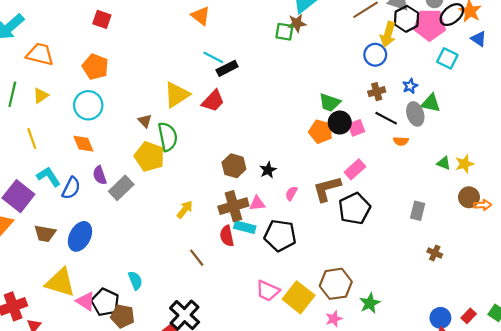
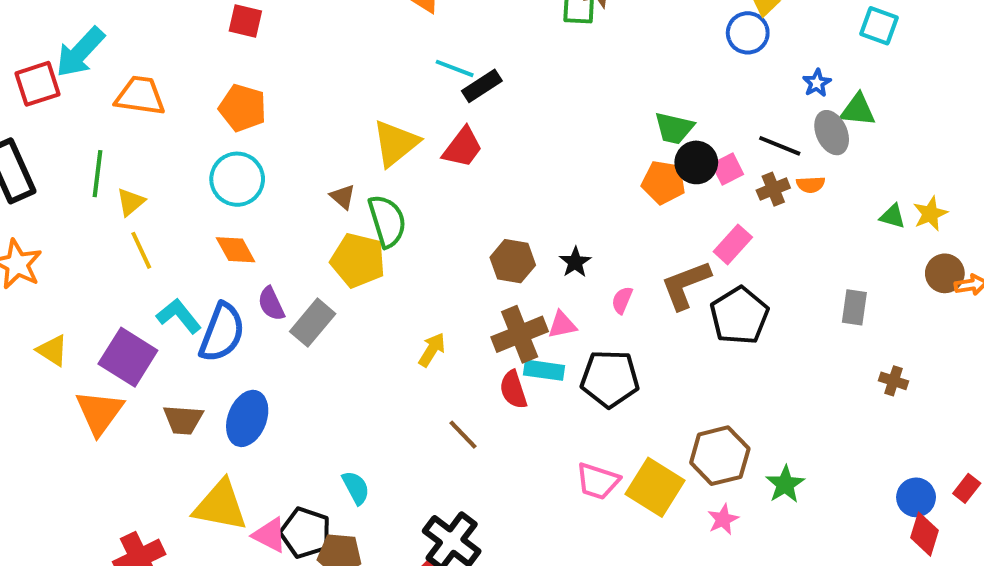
brown cross: (377, 92) -> (773, 189), moved
yellow triangle: (41, 96) -> (131, 202), moved
blue semicircle: (71, 188) -> (222, 332), size x1.4

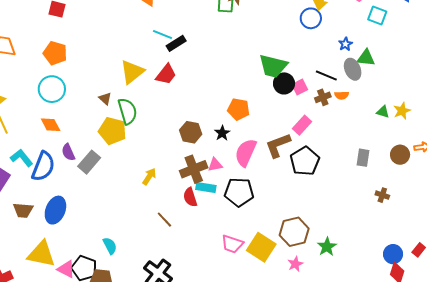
green trapezoid: (674, 128) -> (273, 66), size x1.4
orange pentagon: (664, 182) -> (239, 109), moved
brown circle: (945, 273) -> (400, 155), moved
pink semicircle: (622, 300) -> (246, 153), size x2.0

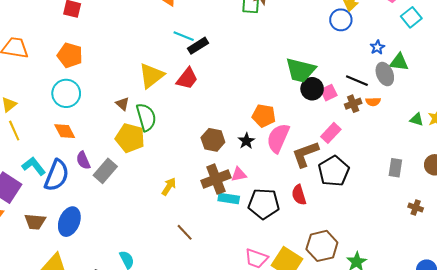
cyan square: (377, 16) -> (411, 17), turned 30
pink semicircle: (246, 153) -> (278, 138), moved
red semicircle: (190, 197) -> (299, 195), moved

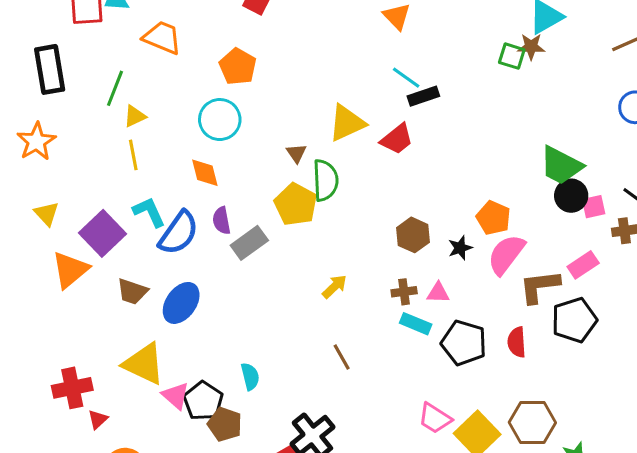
brown cross: (216, 179) -> (404, 292), size x0.6

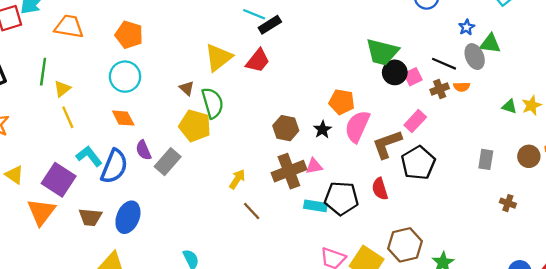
brown cross: (404, 292) -> (289, 171), size x1.8
cyan rectangle: (416, 324) -> (315, 206), moved
brown line: (342, 357) -> (252, 211), moved

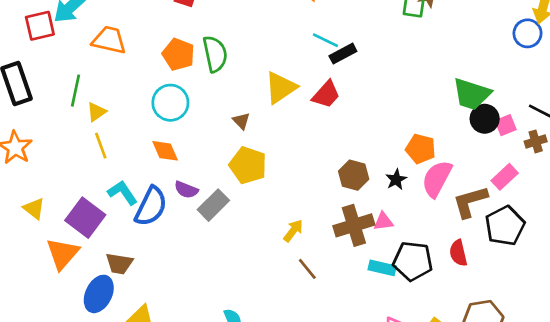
green semicircle: (213, 103) -> (215, 54), moved
purple semicircle: (143, 150) -> (186, 190), turned -48
blue ellipse: (128, 217) -> (99, 294), moved

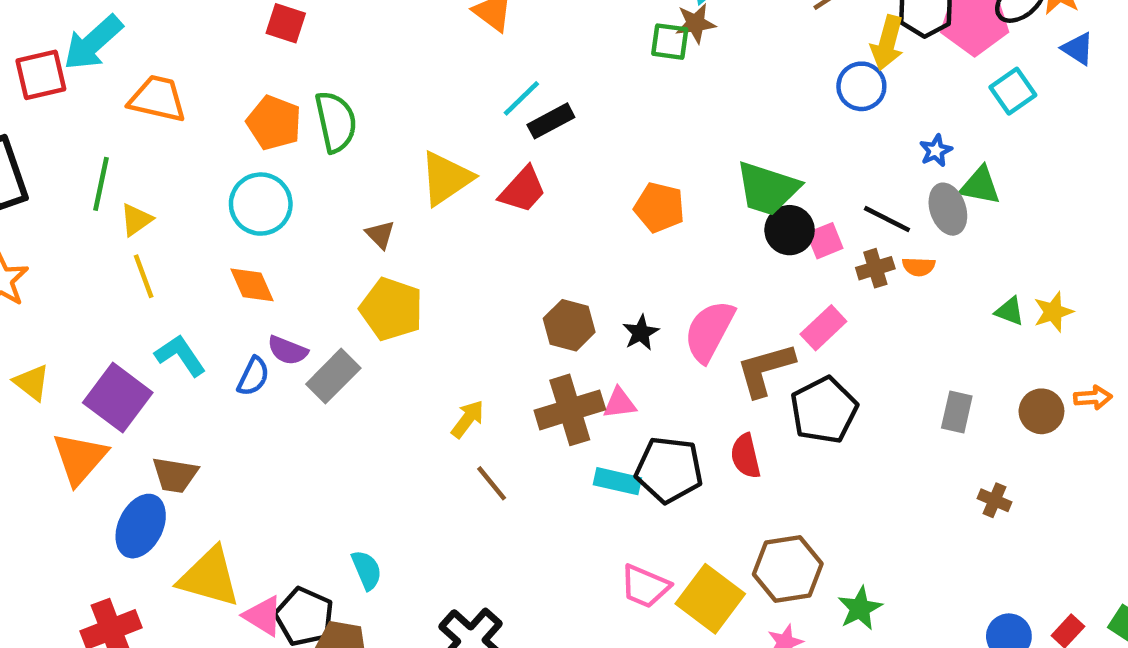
cyan line: (325, 40) -> (521, 98), turned -70
orange pentagon: (421, 149) -> (659, 207), moved
blue semicircle: (151, 206) -> (253, 376), moved, size x0.6

